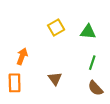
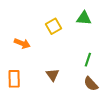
green triangle: (88, 32) -> (84, 18), moved
orange arrow: (22, 56) -> (22, 43), moved, turned 91

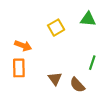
orange rectangle: (14, 79) -> (19, 68), moved
brown semicircle: (91, 84) -> (77, 85), moved

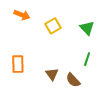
green triangle: (88, 19) -> (87, 28), moved, turned 42
orange arrow: (23, 46) -> (22, 15), moved

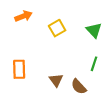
orange arrow: (22, 15) -> (23, 16), turned -42

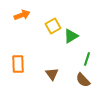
green triangle: (94, 30) -> (71, 36), moved, turned 42
brown semicircle: (79, 87) -> (83, 80), moved

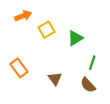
yellow square: (53, 26) -> (46, 30), moved
orange rectangle: (18, 64) -> (19, 68), turned -36

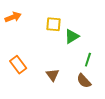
orange arrow: (23, 16) -> (13, 17), moved
yellow square: (46, 30) -> (54, 24), moved, turned 35

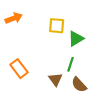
green line: (88, 60) -> (71, 64), moved
brown semicircle: (84, 81) -> (79, 85), moved

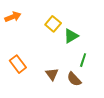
yellow square: (57, 26) -> (53, 24), turned 35
green line: (71, 64) -> (83, 60), moved

